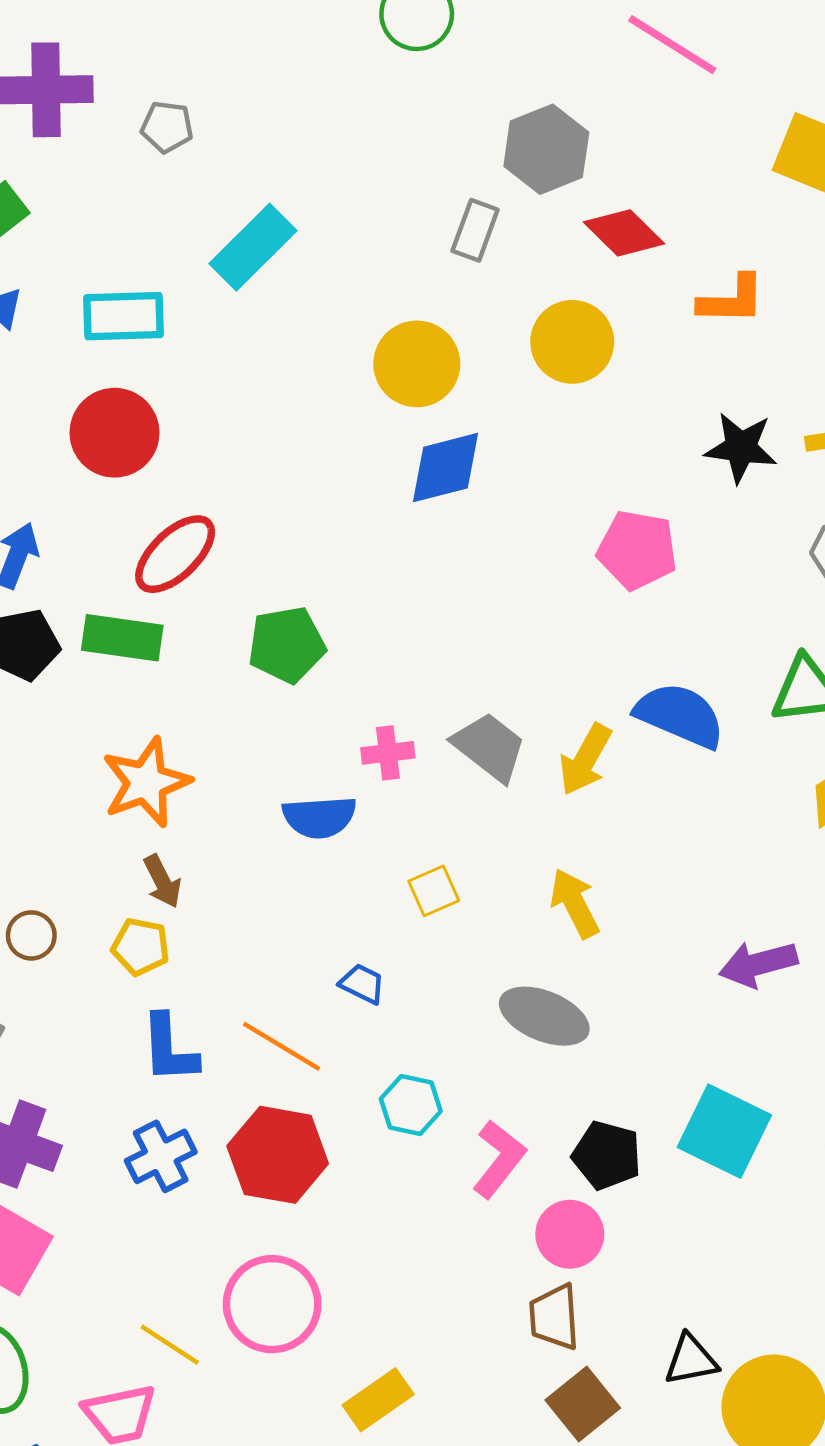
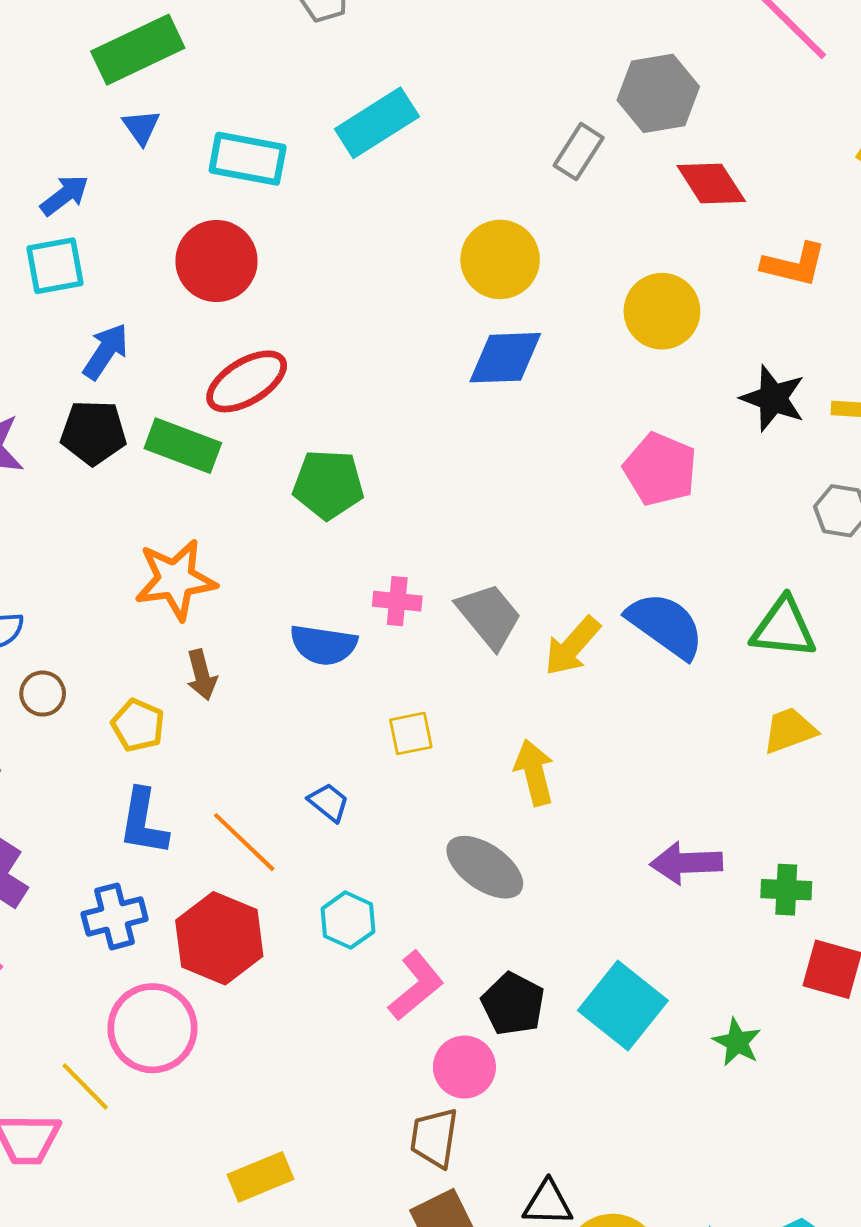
yellow circle: (572, 342) -> (662, 311), moved
brown arrow: (162, 881) -> (202, 675), moved
pink circle: (272, 1304) -> (152, 1028), moved

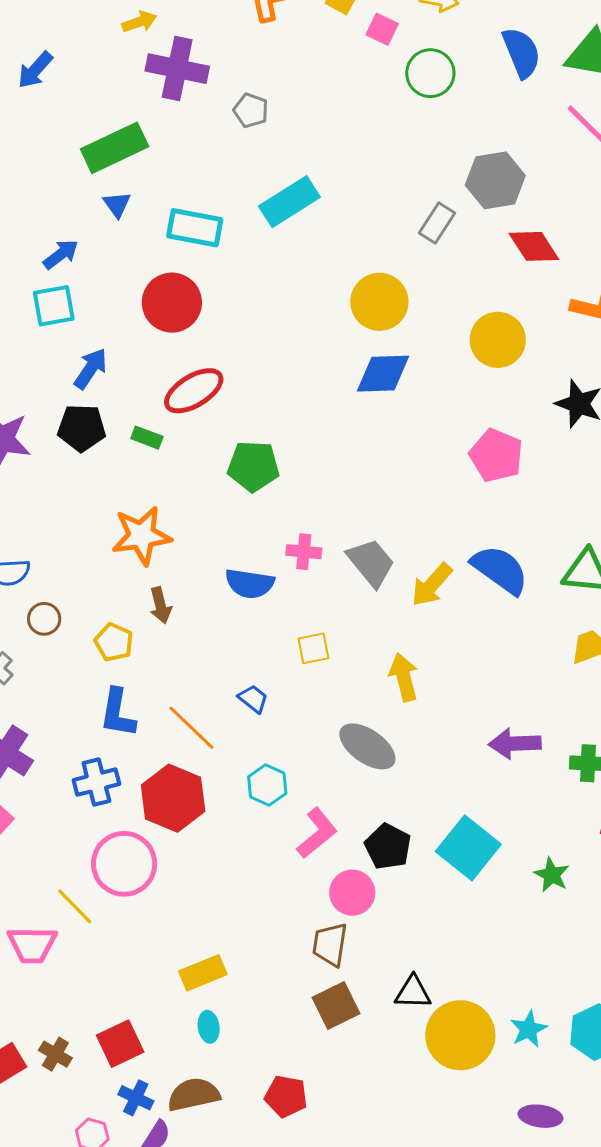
green rectangle: (183, 446) -> (147, 438), size x0.6

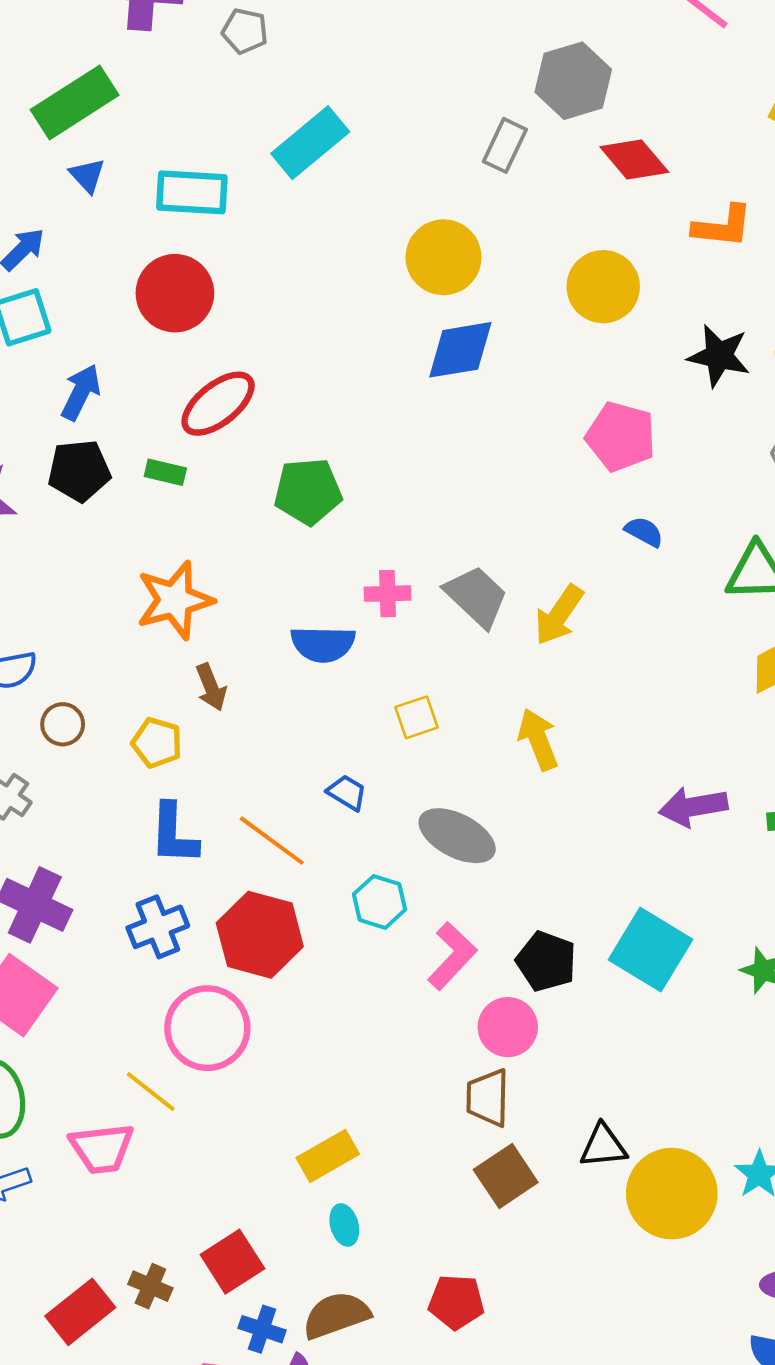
blue semicircle: (500, 570) -> (644, 532), moved, size x0.5
gray ellipse: (367, 746) -> (457, 836), moved

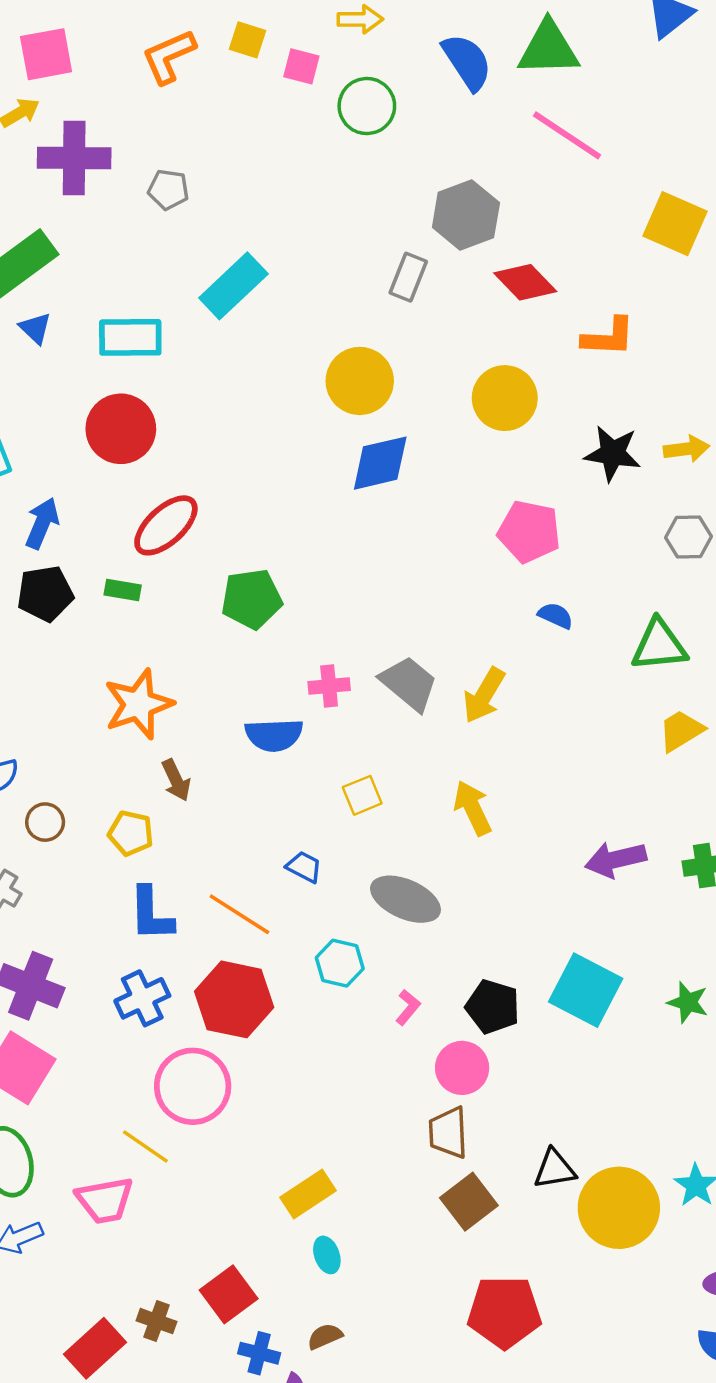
pink L-shape: (452, 956) -> (408, 1007), size x0.6
red pentagon: (456, 1302) -> (504, 1312), moved, size x1.5
brown semicircle: (336, 1315) -> (325, 1336), size x0.6

